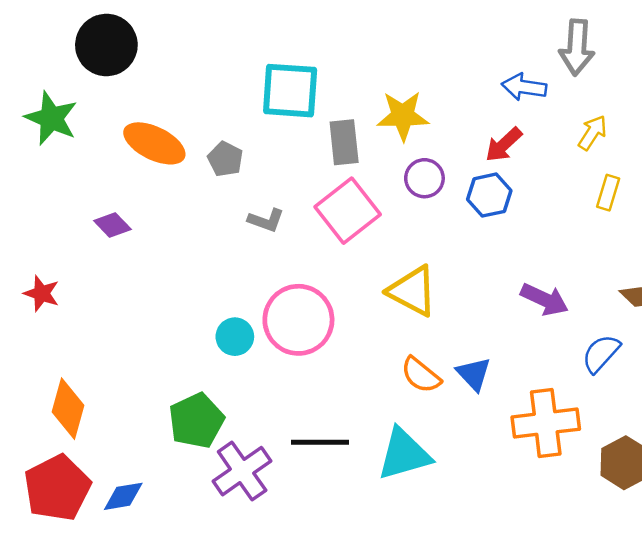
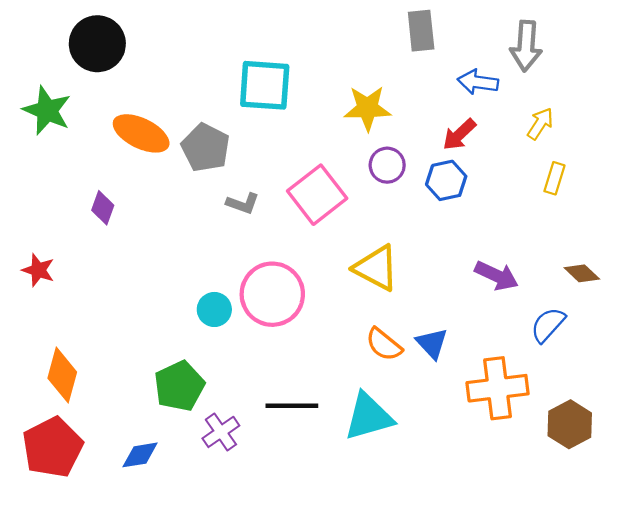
gray rectangle: (344, 142) -> (421, 31), moved
gray pentagon: (225, 159) -> (206, 148), size x1.5
purple diamond: (112, 225) -> (103, 208), turned 64
purple cross: (242, 471) -> (221, 432), size x0.7
blue diamond: (123, 496) -> (140, 455), moved

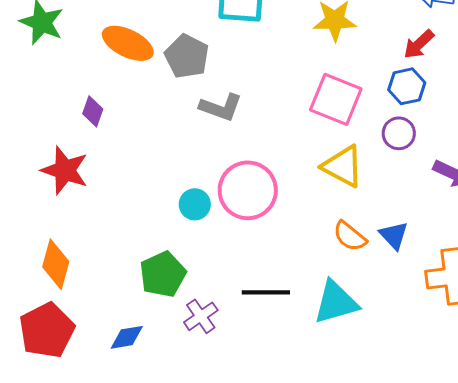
purple circle: (387, 165) -> (399, 133), moved
pink square: (317, 195) -> (336, 99), moved, turned -30
gray L-shape: (243, 203) -> (221, 107), size x1.4
red star: (38, 270) -> (65, 170), moved, size x1.6

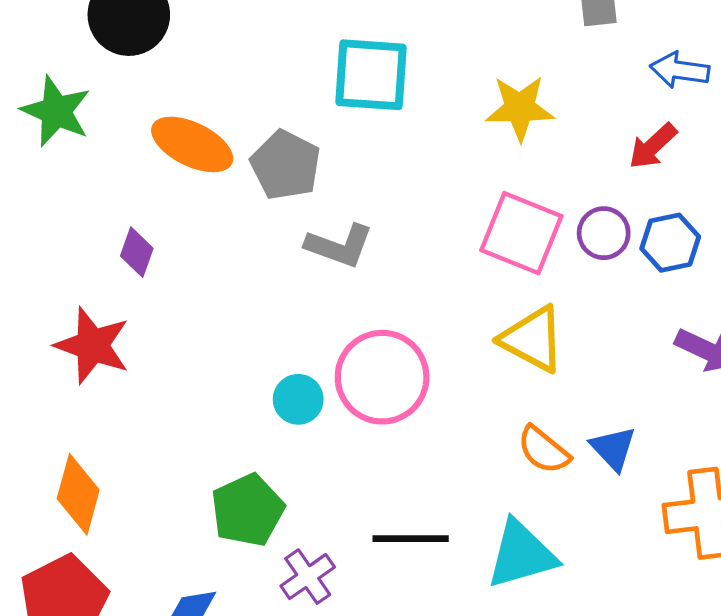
blue hexagon: (407, 86) -> (670, 243), moved
purple circle: (399, 133) -> (604, 233), moved

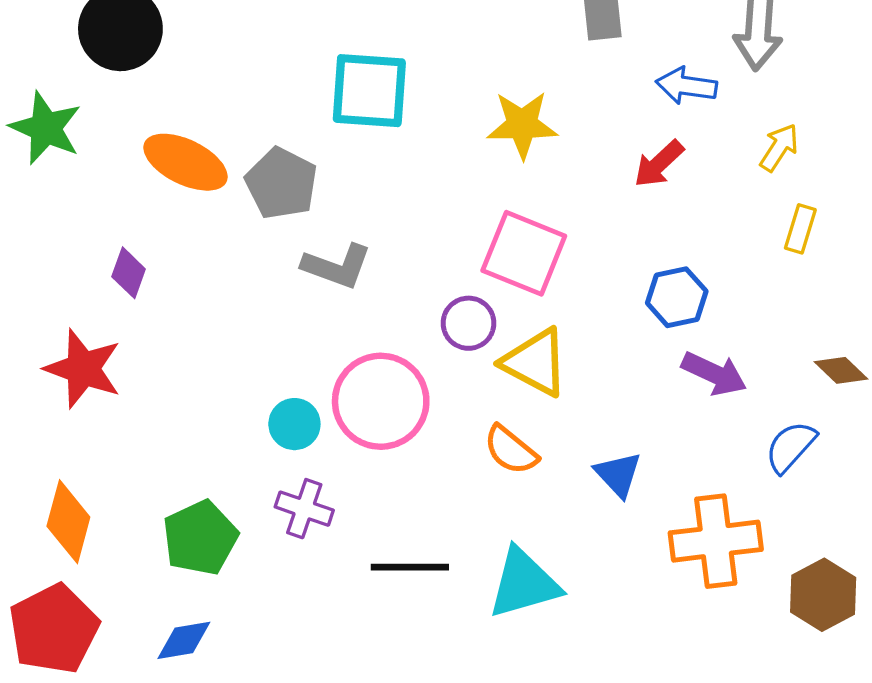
purple circle: (604, 233) -> (469, 323), moved
blue hexagon: (670, 243) -> (677, 297), moved
orange semicircle: (544, 450) -> (511, 450), moved
green pentagon: (248, 510) -> (200, 538), moved
purple cross: (308, 577) -> (304, 509), moved, turned -36

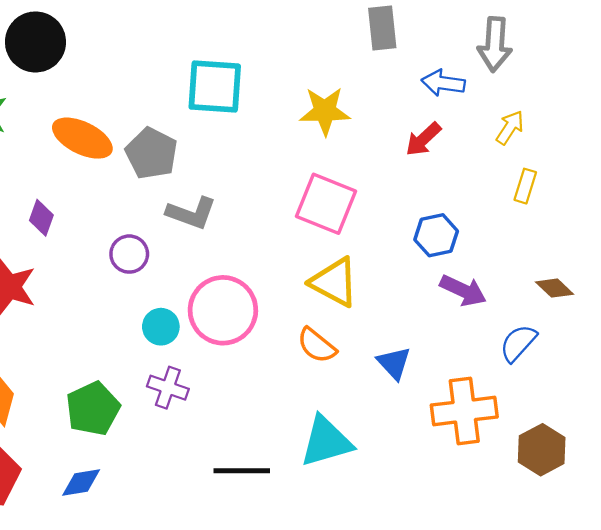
purple circle: (469, 323) -> (129, 254), moved
black line: (410, 567) -> (242, 471), moved

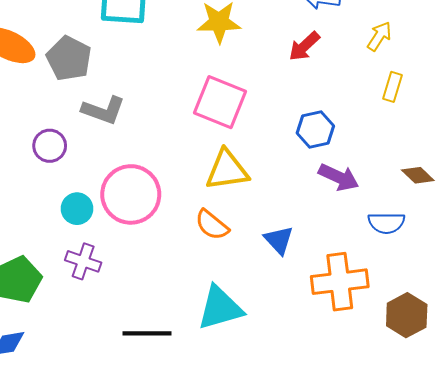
yellow triangle: (334, 282) -> (227, 170), turned -36
blue semicircle: (518, 343) -> (386, 223), turned -132

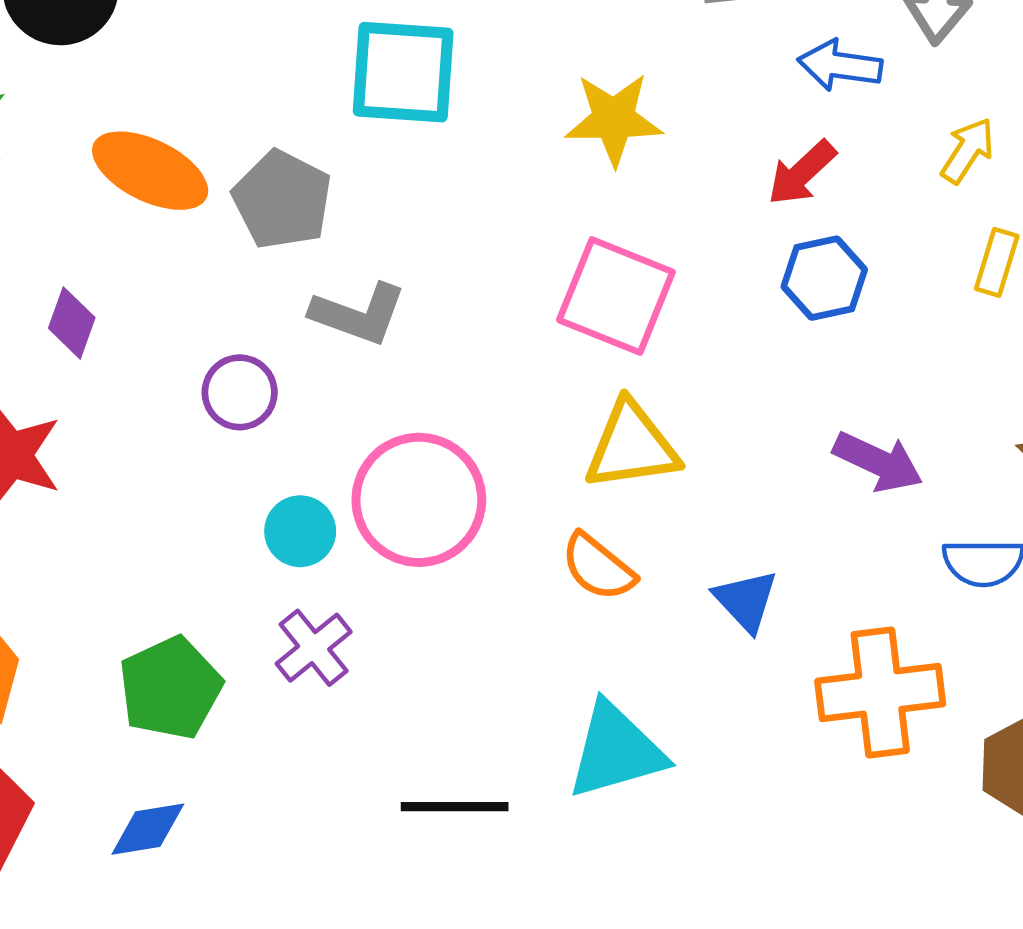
blue hexagon: (315, 130) -> (824, 278), moved
purple cross: (83, 261) -> (314, 648), turned 32

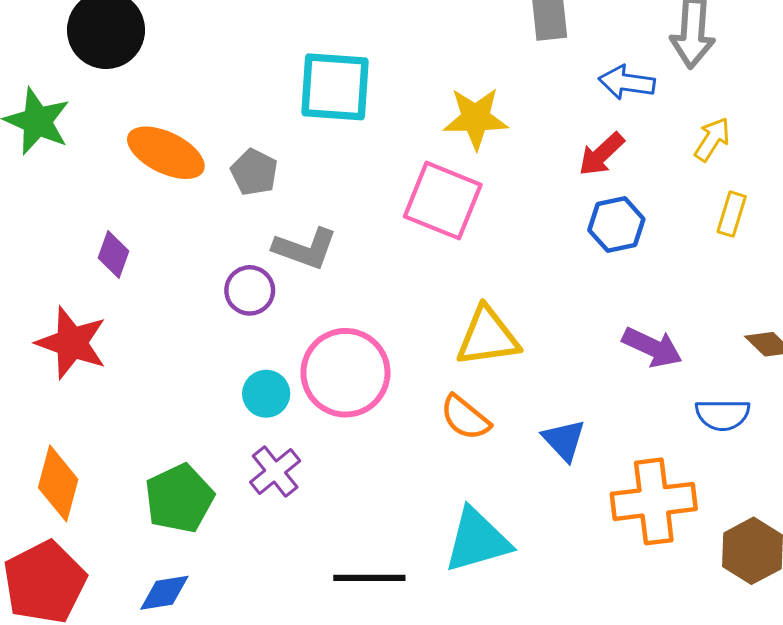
gray pentagon: (282, 200) -> (254, 172), size x0.7
pink square: (616, 296) -> (443, 201), moved
purple circle: (240, 392) -> (250, 290), moved

